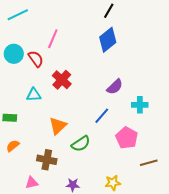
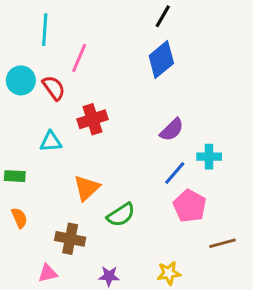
cyan line: (18, 15) -> (45, 30), moved, turned -60
red cross: (62, 80) -> (93, 119), turned 30
blue line: (102, 116) -> (175, 173), moved
orange semicircle: (13, 146) -> (19, 218), turned 104

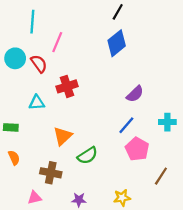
purple semicircle: (172, 130) -> (135, 94), moved
cyan cross: (209, 157) -> (167, 122), moved
brown line: (223, 243) -> (161, 176), turned -42

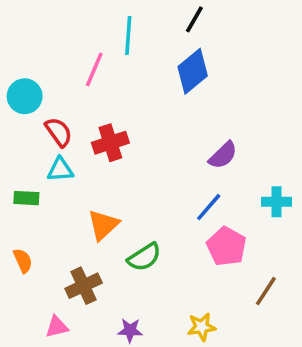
cyan line: (32, 22) -> (128, 35), moved
red semicircle: (39, 64) -> (59, 132), moved
green rectangle: (11, 127) -> (26, 198), moved
brown cross: (51, 173) -> (84, 286), turned -36

